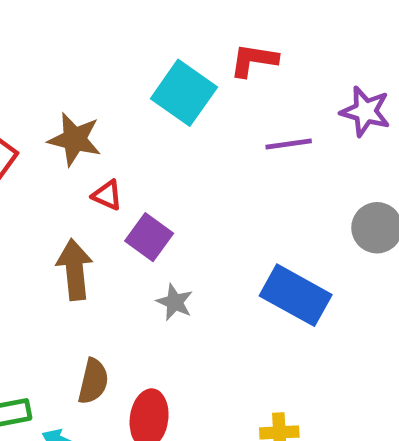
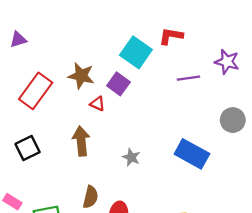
purple square: (149, 237) -> (118, 84), moved

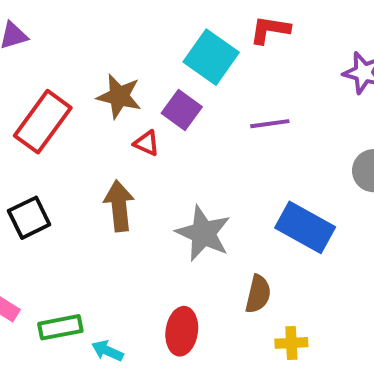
purple line: (188, 78) -> (270, 124), moved
gray star: (131, 157) -> (203, 233), size x1.8
brown semicircle: (90, 197) -> (258, 294), moved

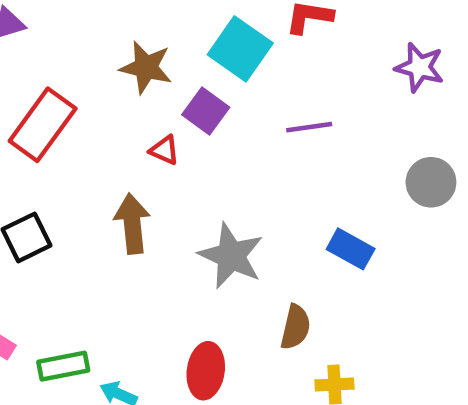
brown star: (119, 96) -> (146, 67), moved
blue rectangle: (305, 227) -> (351, 249), size x0.7

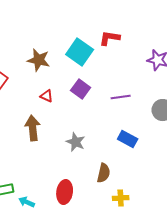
purple square: (206, 111) -> (81, 89), moved
purple line: (309, 127) -> (121, 97), moved
gray star: (231, 256) -> (76, 142), size x0.7

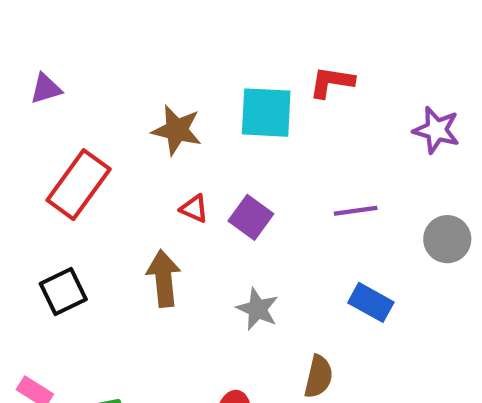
cyan square: (80, 52) -> (266, 113), turned -32
purple square: (81, 89) -> (251, 217), moved

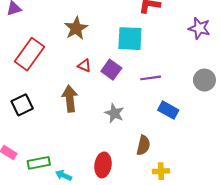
cyan square: (266, 113) -> (130, 39), moved
brown star: (177, 130) -> (76, 28), turned 30
purple line: (356, 211) -> (151, 78), moved

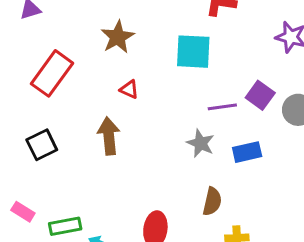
purple square: (111, 70) -> (260, 95), moved
blue rectangle: (168, 110) -> (247, 152), turned -42
gray star: (114, 113) -> (201, 143), moved

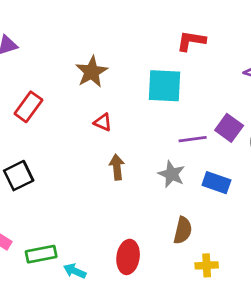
red rectangle: (52, 73) -> (28, 107), size x0.7
brown arrow: (109, 136) -> (117, 167), moved, size x0.7
blue rectangle: (247, 152) -> (216, 183), turned 32

